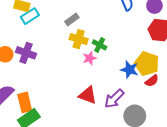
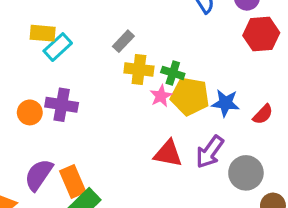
yellow pentagon: (147, 64) -> (190, 96), moved

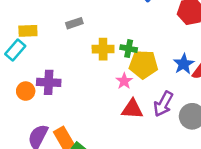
gray rectangle: (123, 41) -> (74, 23), moved, turned 35
cyan rectangle: (58, 47) -> (15, 50), moved
pink star: (161, 96) -> (124, 81), moved
blue star: (225, 103) -> (184, 64), moved, turned -30

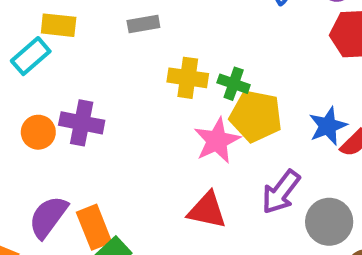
pink star: (124, 81) -> (217, 141), size x1.5
red triangle: (132, 109) -> (207, 210), moved

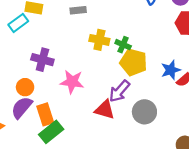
orange circle: (38, 132) -> (25, 87), moved
pink star: (217, 141) -> (72, 82), moved, turned 30
purple arrow: (281, 192) -> (119, 91), moved
gray circle: (329, 222) -> (144, 112), moved

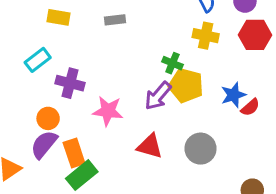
cyan rectangle: (18, 23) -> (38, 60), moved
yellow cross: (99, 40) -> (206, 36), moved
purple arrow: (119, 91) -> (158, 96), moved

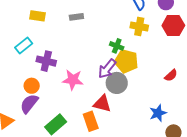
blue star: (233, 95) -> (158, 113), moved
gray circle: (201, 149) -> (117, 83), moved
orange rectangle: (74, 153) -> (91, 121), moved

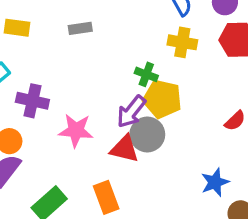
red triangle: (102, 104) -> (124, 149), moved

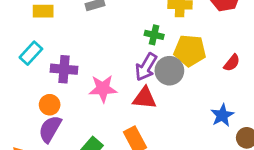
yellow pentagon: (162, 99) -> (190, 51), moved
gray circle: (147, 134) -> (169, 71), moved

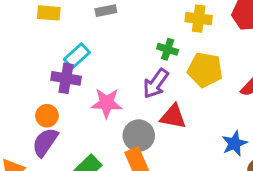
cyan rectangle: (31, 53) -> (77, 56), moved
gray circle: (169, 71) -> (139, 136), moved
red triangle: (145, 98) -> (173, 117), moved

